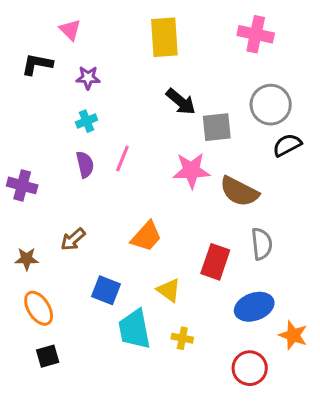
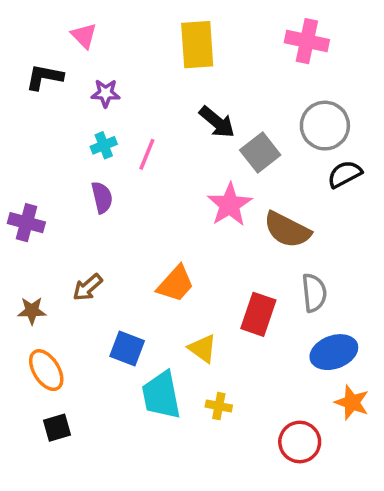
gray square: (217, 127) -> (260, 153), turned -32
pink line: (122, 159) -> (147, 154), moved
pink star: (191, 170) -> (230, 205), turned -30
blue ellipse: (254, 307) -> (334, 352), moved

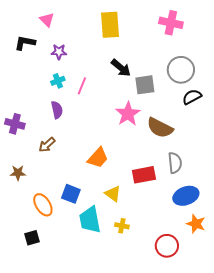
gray square: (260, 153) -> (145, 85), turned 30
brown arrow: (88, 287) -> (47, 145), moved
red rectangle: (258, 314) -> (144, 175), turned 60
orange ellipse: (46, 370) -> (43, 205), moved

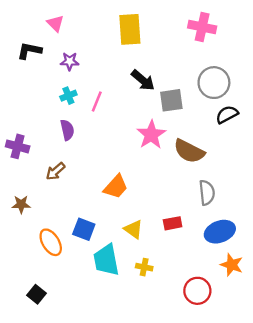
red rectangle: (144, 175) -> (173, 223), moved, size x0.7
black square: (32, 238) -> (36, 294), moved, turned -35

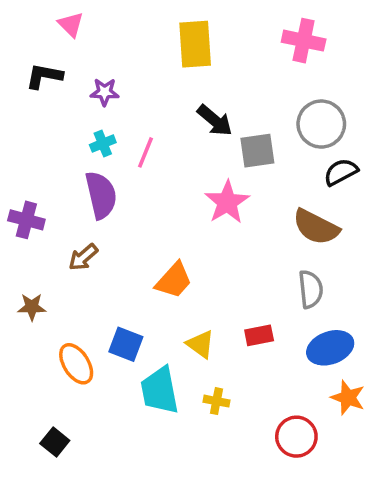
pink triangle: (55, 23) -> (71, 25), moved
purple semicircle: (67, 130) -> (101, 195), size x1.5
brown semicircle: (189, 151) -> (316, 227), moved

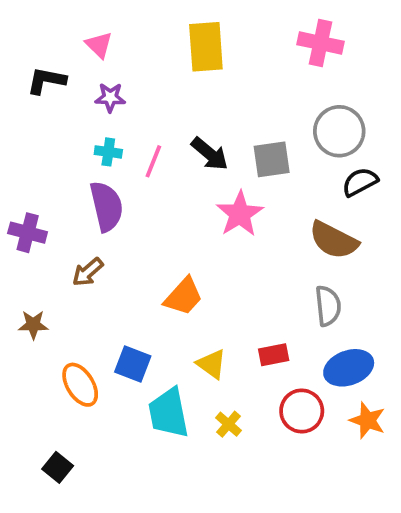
pink triangle: (71, 25) -> (99, 45), moved
black arrow: (215, 120) -> (210, 154), moved
cyan cross: (103, 144) -> (108, 152), turned 30
yellow cross: (216, 401) -> (228, 424), turned 30
red circle: (296, 437) -> (302, 411), moved

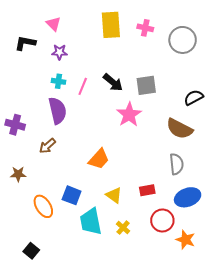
pink cross: (320, 43) -> (145, 28), moved, size x0.7
gray circle: (339, 131) -> (183, 40), moved
orange star: (367, 420) -> (186, 240), moved

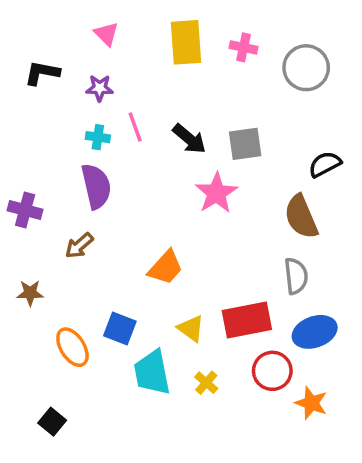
pink triangle: (53, 24) -> (106, 34), moved
pink line: (83, 86) -> (135, 127), moved, turned -42
brown semicircle: (180, 129) -> (301, 217), turned 40
red rectangle: (147, 190) -> (247, 320), size x1.8

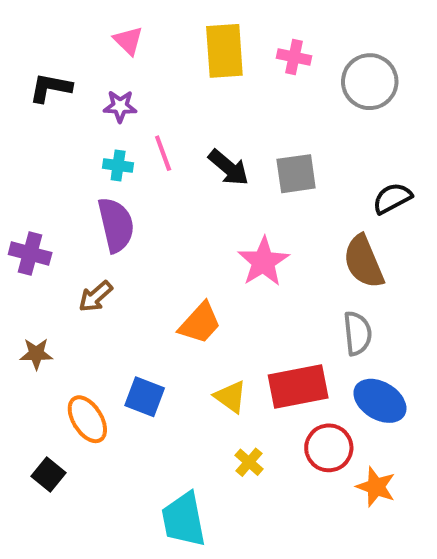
pink star: (216, 193) -> (263, 262), moved
blue ellipse: (315, 332) -> (380, 401), turned 51
cyan trapezoid: (152, 373) -> (184, 519), moved
black square: (52, 422) -> (48, 474), moved

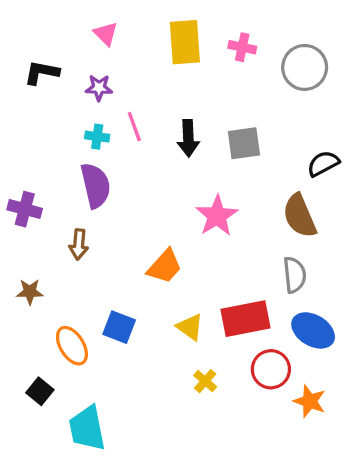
black arrow: (229, 168) -> (188, 138), turned 48
brown arrow: (96, 296) -> (79, 244), turned -44
cyan trapezoid: (184, 519) -> (87, 428), moved

